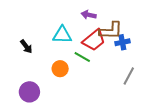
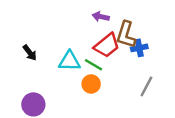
brown L-shape: (111, 31) -> (126, 35), turned 105
cyan triangle: (62, 35) -> (69, 61), moved
orange circle: (60, 69) -> (91, 84), moved

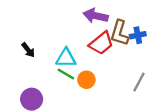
purple arrow: (101, 17) -> (96, 16), size x1.5
blue cross: (139, 48) -> (138, 35), moved
green line: (94, 65) -> (66, 74), moved

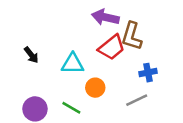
blue cross: (138, 35) -> (148, 73), moved
green line: (66, 74) -> (71, 108), moved
gray line: (139, 82) -> (137, 100), moved, turned 36

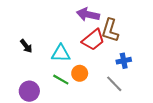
gray line: (137, 100) -> (114, 84), turned 72
green line: (71, 108) -> (61, 80), moved

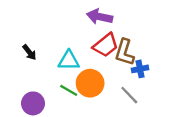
brown L-shape: (110, 30) -> (125, 52), moved
orange circle: (80, 73) -> (90, 83), size x1.5

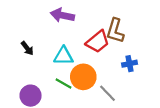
purple arrow: (100, 17) -> (62, 15), moved
brown L-shape: (125, 52) -> (115, 31), moved
gray line: (129, 95) -> (107, 93), moved

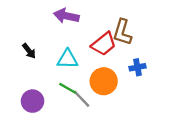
orange circle: (83, 77) -> (104, 81), moved
gray line: (107, 93) -> (82, 99), moved

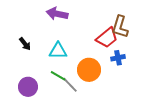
brown L-shape: (122, 32) -> (120, 27), moved
red trapezoid: (104, 44) -> (107, 38), moved

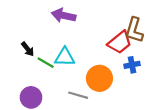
green line: (58, 76) -> (46, 63), moved
gray line: (70, 85) -> (78, 95), turned -30

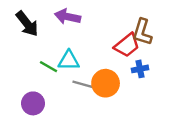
black arrow: (28, 49) -> (27, 24), moved, size x1.6
gray line: (78, 95) -> (83, 84), moved

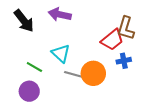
cyan triangle: (69, 61) -> (61, 53), turned 42
green line: (48, 67) -> (34, 67), moved

